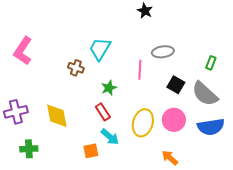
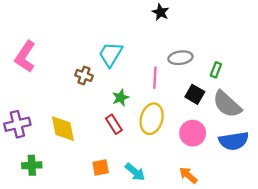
green rectangle: (211, 63) -> (216, 70), moved
yellow ellipse: (143, 123) -> (152, 119), moved
cyan arrow: (110, 137) -> (135, 172), moved

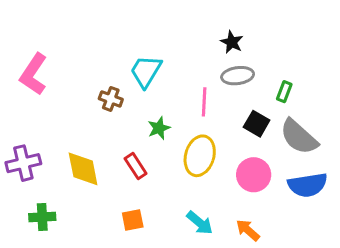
black star: (160, 12) -> (232, 42), moved
red rectangle: (114, 124) -> (136, 166), moved
cyan arrow: (135, 172) -> (200, 223), moved

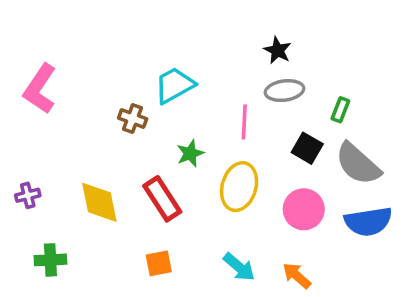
cyan trapezoid: (146, 71) -> (174, 85), turned 30
purple cross: (23, 163) -> (28, 195), size x0.6
red rectangle: (136, 166) -> (162, 199), size x1.4

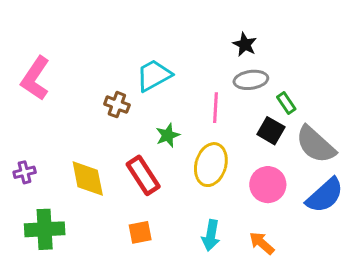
green rectangle: (340, 110) -> (286, 103), moved, turned -55
blue semicircle: (368, 222) -> (325, 195), turned -33
green cross: (50, 260) -> (45, 229), size x1.4
cyan arrow: (239, 267) -> (211, 235), turned 60

